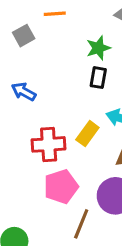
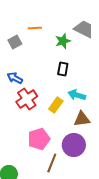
green star: (98, 48) -> (63, 41), moved
red cross: (49, 144) -> (27, 99), moved, turned -30

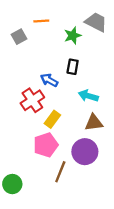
blue arrow: (15, 78) -> (49, 80), moved
yellow rectangle: (56, 105) -> (52, 119), moved

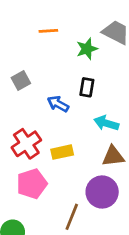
gray square: (19, 37) -> (21, 80), moved
red cross: (32, 100) -> (26, 144), moved
yellow rectangle: (52, 119) -> (62, 152), turned 42
pink pentagon: (46, 145) -> (32, 184), moved

